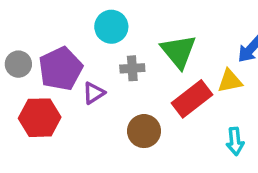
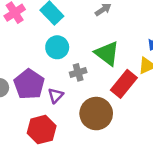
red hexagon: (40, 118) -> (42, 130), moved
brown circle: (144, 131) -> (96, 114), size x1.4

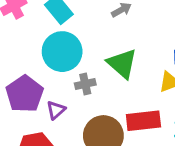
cyan circle: (57, 47) -> (62, 52), size x1.4
red rectangle: (124, 84) -> (143, 121), moved, turned 40

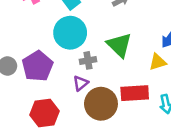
purple triangle: (56, 110) -> (81, 83), moved

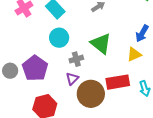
cyan circle: (70, 33) -> (59, 38), size x0.7

